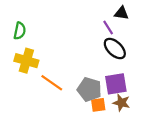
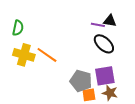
black triangle: (121, 13) -> (110, 21), moved
purple line: (108, 28) -> (98, 25), turned -48
orange line: (52, 83) -> (47, 55), moved

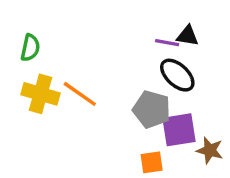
gray pentagon: (81, 81) -> (152, 109), moved
brown star: (110, 93) -> (210, 150), moved

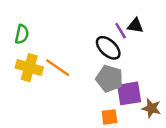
purple line: (167, 43) -> (121, 31), turned 49
black ellipse: (177, 75) -> (108, 48), moved

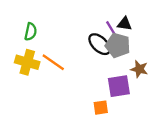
green semicircle: (22, 34) -> (31, 32), moved
gray pentagon: (109, 79) -> (118, 45), moved
brown star: (151, 108) -> (139, 69), moved

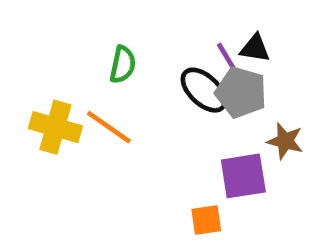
green semicircle: (31, 32) -> (123, 65), moved

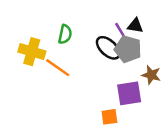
yellow cross: (55, 127) -> (32, 52), moved

